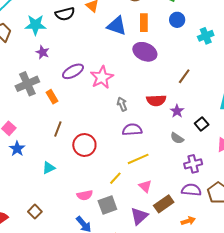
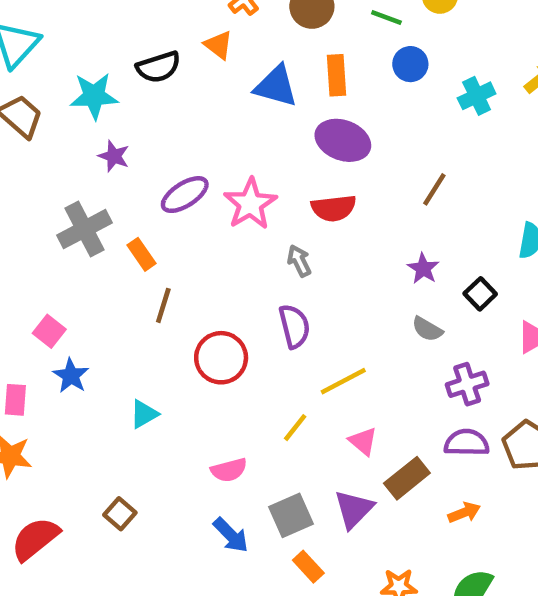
red semicircle: (156, 100) -> (334, 208), moved
brown line: (58, 129) -> (163, 305), moved
purple semicircle: (132, 130) -> (294, 326), moved, turned 84
gray square: (107, 205) -> (291, 515), moved

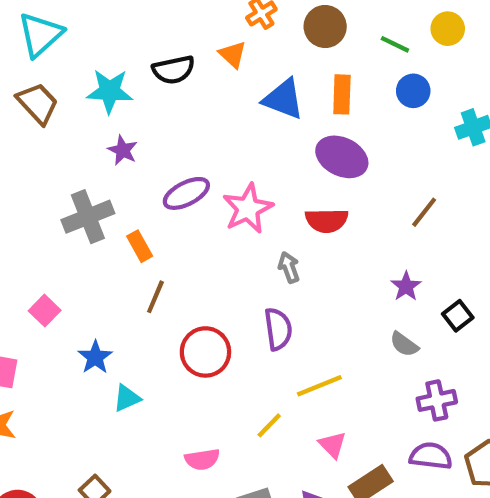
blue star: (71, 376) -> (95, 357), moved

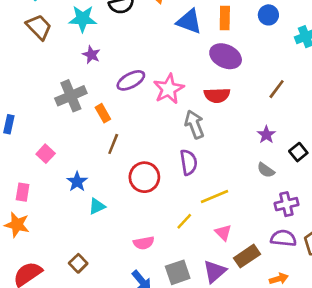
gray arrow: (289, 267) -> (194, 124), size x1.5

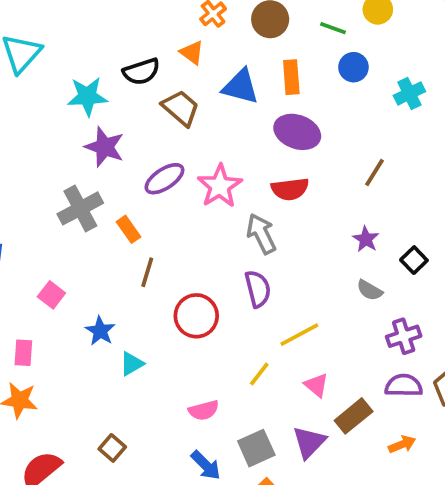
brown trapezoid: (39, 27) -> (181, 108), moved
purple star: (91, 55) -> (104, 147), size x1.5

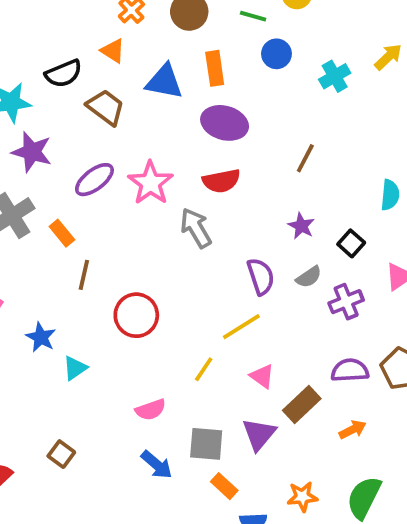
purple semicircle: (258, 289) -> (261, 276), moved
gray semicircle: (370, 290) -> (309, 277), turned -60
purple cross: (404, 336) -> (346, 302), moved
gray square: (256, 448) -> (206, 444), turned 33

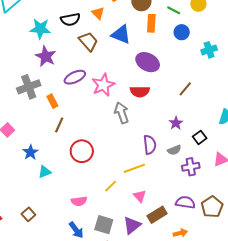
orange rectangle: (215, 68) -> (151, 23), moved

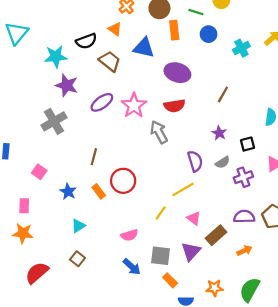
orange rectangle: (52, 101) -> (99, 191), moved
black square: (200, 137) -> (247, 144), turned 32
cyan triangle: (45, 172) -> (78, 226), moved

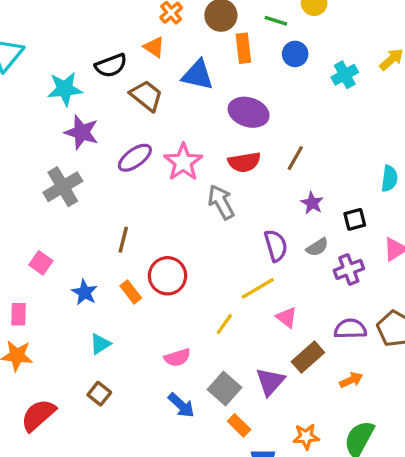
brown line: (223, 94) -> (295, 158), moved
pink triangle: (194, 218) -> (287, 317), moved
gray square: (161, 256) -> (225, 389), turned 35

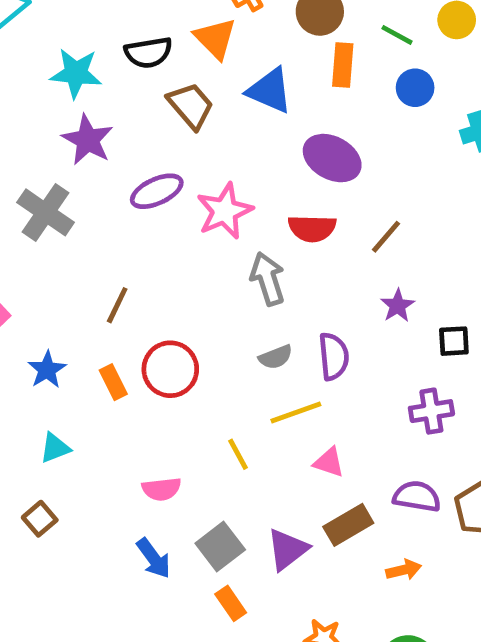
orange triangle: (154, 47) -> (215, 38), size x1.4
gray cross: (63, 187) -> (46, 212), turned -36
gray semicircle: (317, 247) -> (276, 357), moved
pink triangle: (287, 317) -> (329, 462), turned -30
yellow line: (224, 324) -> (238, 454), turned -75

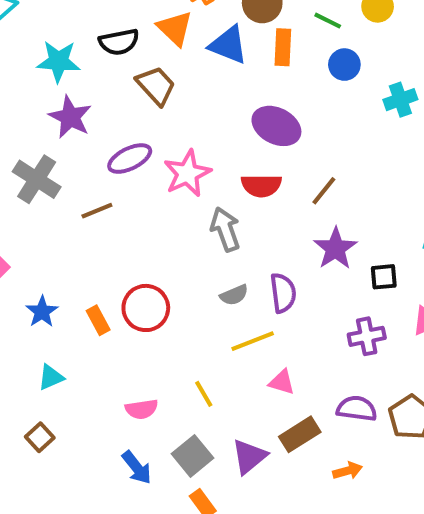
blue triangle: (270, 90) -> (228, 45), moved
brown line: (117, 305) -> (97, 211), moved, turned 44
purple star: (397, 306) -> (335, 248), size x1.5
yellow line: (238, 454) -> (204, 394), moved

